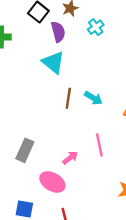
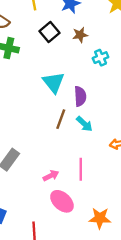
purple semicircle: (58, 32) -> (80, 96), moved
pink ellipse: (52, 182) -> (62, 201), moved

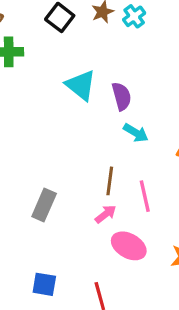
cyan cross: (101, 58) -> (134, 16), moved
brown line: (61, 119) -> (110, 181), moved

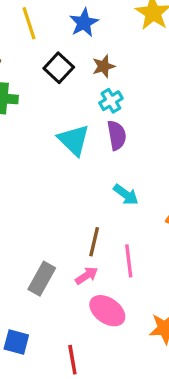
cyan cross: (134, 16) -> (111, 101), moved
purple semicircle: (122, 96) -> (117, 135), moved
gray rectangle: (44, 205) -> (42, 279), moved

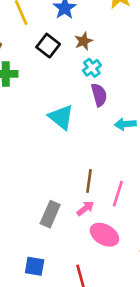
cyan triangle: (74, 140) -> (61, 117), moved
cyan arrow: (126, 195) -> (125, 124), moved, turned 144
pink line: (129, 261) -> (118, 194), turned 30

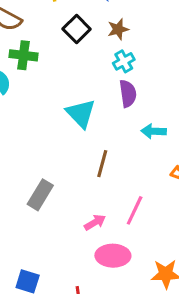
brown line: (89, 181) -> (102, 164), moved
gray rectangle: (50, 214) -> (40, 195), moved
pink ellipse: (105, 235) -> (113, 256), turned -36

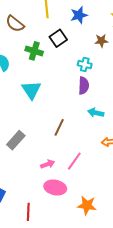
brown star: (118, 29) -> (101, 41), moved
green cross: (24, 55) -> (34, 51), moved
cyan cross: (124, 61) -> (85, 65), turned 32
cyan triangle: (81, 114) -> (31, 90), moved

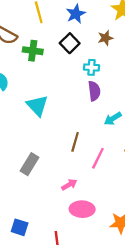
black square: (58, 38) -> (70, 43), moved
green cross: (34, 51) -> (33, 51), moved
cyan arrow: (96, 113) -> (113, 119), turned -35
pink line: (74, 161) -> (98, 158), moved

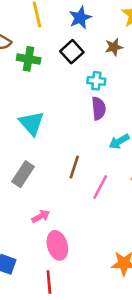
gray rectangle: (29, 164) -> (23, 174), moved
pink arrow: (69, 185) -> (41, 216), moved
pink ellipse: (82, 209) -> (57, 245), moved, turned 70

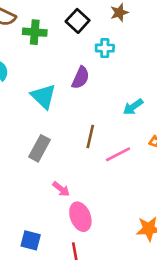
purple semicircle: (99, 108) -> (81, 78), moved, turned 35
pink line: (100, 187) -> (118, 154), turned 40
pink arrow: (41, 216) -> (61, 189), turned 72

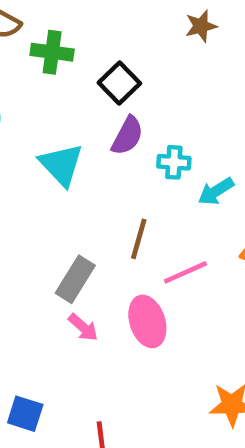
black square: (78, 21) -> (119, 83), moved
cyan cross: (105, 48) -> (174, 162), moved
gray rectangle: (39, 148) -> (75, 279), moved
pink ellipse: (80, 217) -> (147, 321), moved

